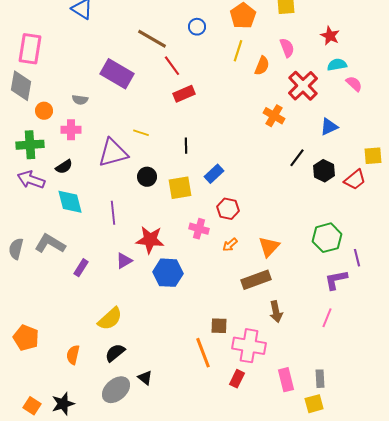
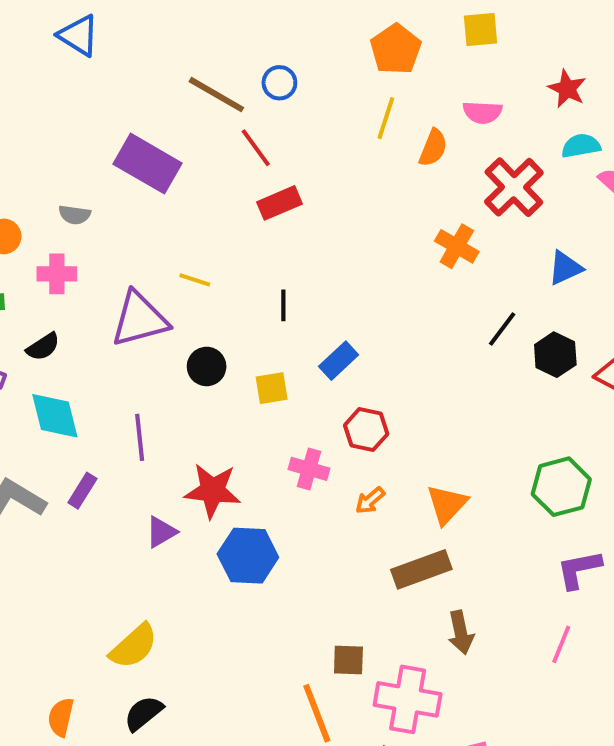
blue circle: (197, 27) -> (279, 83), moved
pink semicircle: (287, 48) -> (482, 112), turned 114
yellow square: (180, 188) -> (272, 388), size x0.7
purple rectangle: (81, 268) -> (82, 491), moved

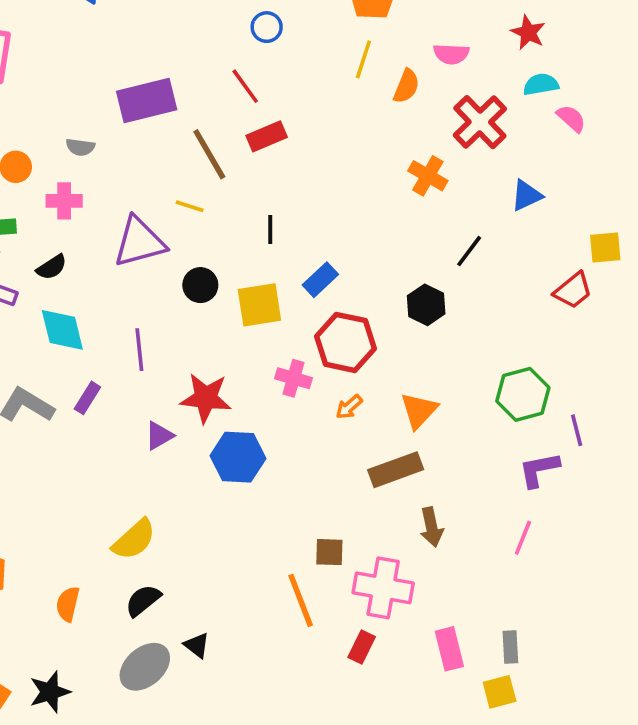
brown line: (216, 95) -> (209, 154), moved, turned 30
purple rectangle: (147, 164) -> (147, 101), turned -44
black hexagon: (555, 355) -> (426, 305), moved
yellow square: (272, 388) -> (259, 305), size x1.5
red hexagon: (366, 430) -> (345, 342), size x1.5

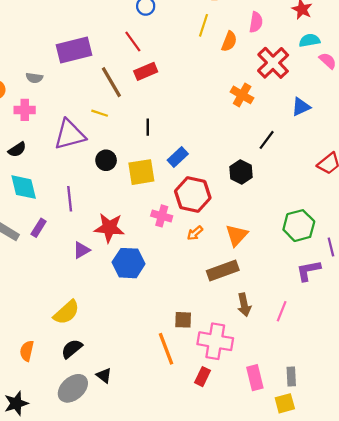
pink semicircle: (451, 54) -> (256, 22), turned -84
pink line: (523, 538) -> (282, 311), moved

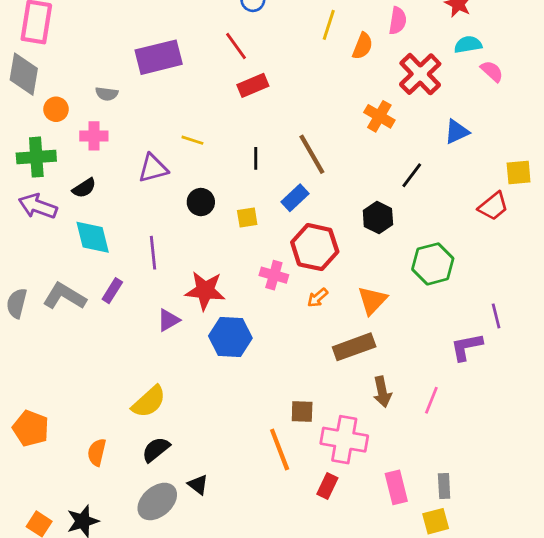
brown line: (111, 82) -> (312, 154), moved
purple triangle: (70, 135) -> (153, 168), size x0.7
yellow square: (141, 172) -> (247, 217), size x0.6
green hexagon: (299, 226) -> (433, 264), moved

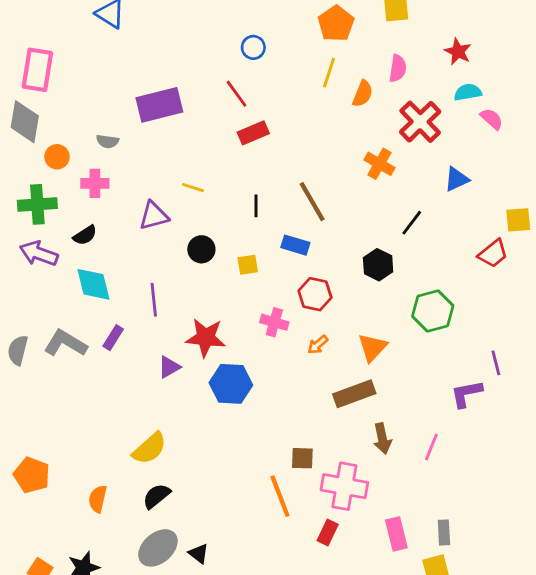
blue rectangle: (295, 198) -> (295, 245), turned 60
red hexagon: (315, 247) -> (315, 294), size x0.7
black triangle: (198, 485) -> (199, 554), moved

